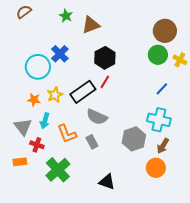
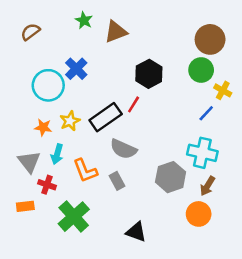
brown semicircle: (24, 12) -> (30, 32), moved
black hexagon: (105, 58) -> (149, 74), moved
yellow cross: (180, 60) -> (223, 90), moved

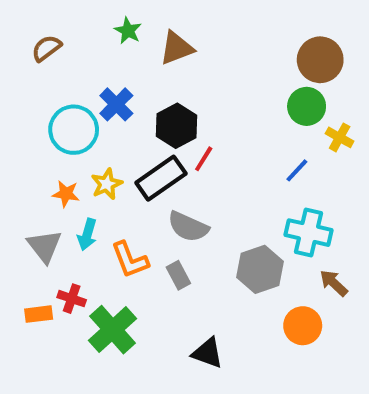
black hexagon: (149, 74) -> (177, 126), moved
blue line: (206, 113) -> (297, 170), moved
red cross: (47, 185) -> (72, 299), moved
brown arrow: (207, 186) -> (334, 283), moved, turned 102

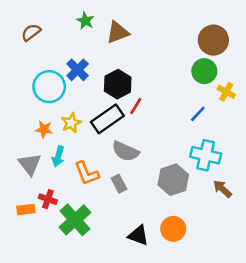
orange circle: (303, 326) -> (173, 229), moved

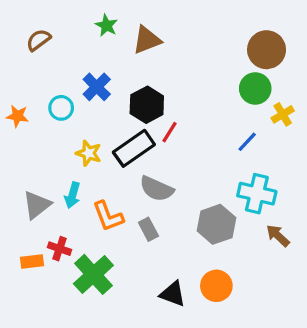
cyan circle: (49, 87) -> (61, 108), size x0.6
yellow cross: (226, 92) -> (283, 114), turned 30
yellow star: (71, 123) -> (89, 153), turned -30
orange star: (44, 129) -> (17, 116), moved
gray triangle: (30, 164) -> (37, 205), turned 30

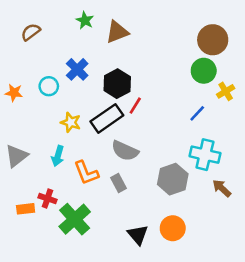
gray triangle: (37, 205) -> (16, 156), moved
black triangle: (173, 294) -> (138, 235), turned 30

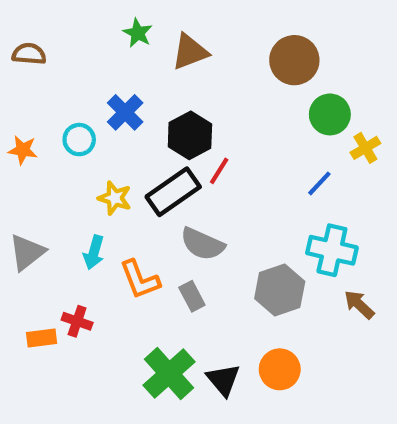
brown semicircle: (31, 32) -> (29, 54), moved, turned 42
brown circle: (213, 40) -> (294, 60), moved
green cross: (75, 219) -> (169, 374), moved

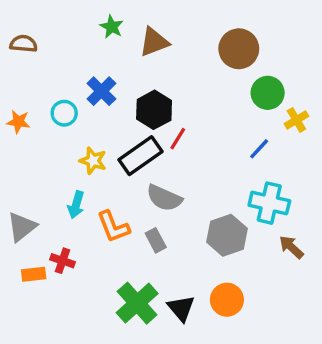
gray triangle: (27, 252) -> (22, 227), moved

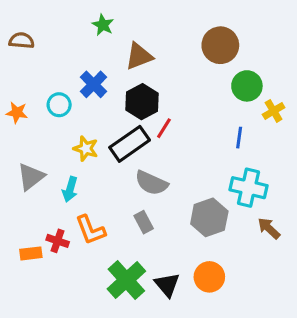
brown triangle: (154, 42) -> (139, 56), moved
blue line: (259, 149) -> (239, 138), turned -35
gray triangle: (22, 227) -> (31, 177), moved
orange L-shape: (113, 227) -> (90, 230), moved

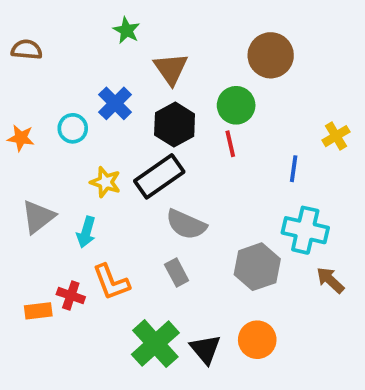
brown triangle: (139, 56) -> (171, 69), turned -44
green circle: (247, 86) -> (236, 105), moved
red line: (164, 128) -> (230, 144), moved, turned -45

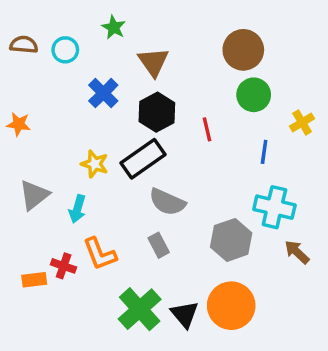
green circle: (236, 105) -> (254, 95), moved
cyan circle: (73, 128) -> (65, 50), moved
orange circle: (257, 340) -> (231, 306), size x1.4

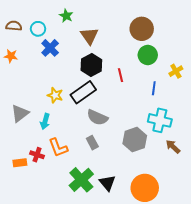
blue cross: (103, 93) -> (50, 48), moved
orange star: (19, 124) -> (11, 56), moved
orange circle: (231, 306) -> (145, 188), moved

